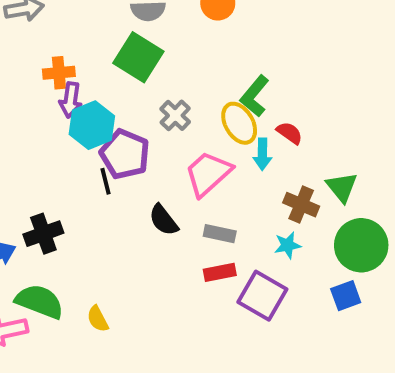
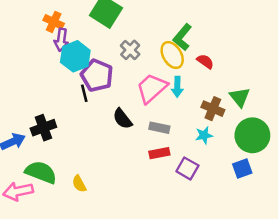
orange cross: (59, 73) -> (54, 22), turned 30
cyan arrow: (262, 154) -> (177, 87), moved
purple square: (262, 296) -> (187, 168), size x0.7

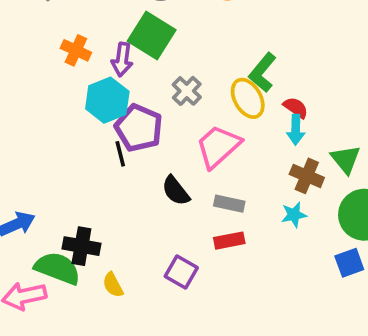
purple arrow: (61, 40) -> (122, 60), moved
cyan arrow: (177, 87) -> (296, 130), moved
black cross: (43, 128) -> (81, 246), moved, turned 30
purple square: (187, 168) -> (181, 272), moved

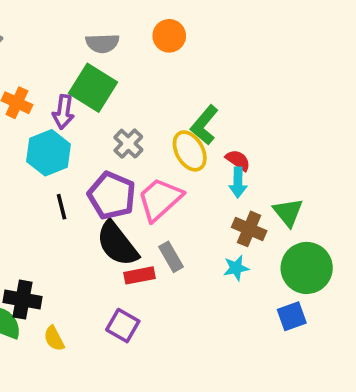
purple pentagon: (139, 128) -> (112, 196), moved
black semicircle: (176, 191) -> (117, 244), size x1.5
gray rectangle: (229, 204) -> (171, 257), turned 48
red rectangle: (229, 241) -> (140, 275), moved

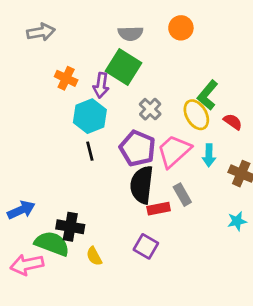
cyan arrow: (238, 183) -> (209, 155), moved
black line: (61, 207) -> (90, 151), moved
black semicircle: (117, 244) -> (142, 185), turned 45
cyan star: (236, 268) -> (237, 221), moved

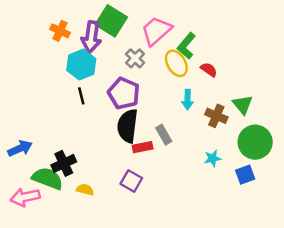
purple arrow: (101, 85) -> (91, 37), size x1.4
pink trapezoid: (174, 151) -> (156, 31), moved
black cross: (70, 227) -> (64, 163), turned -35
yellow semicircle: (94, 256) -> (85, 190), turned 132

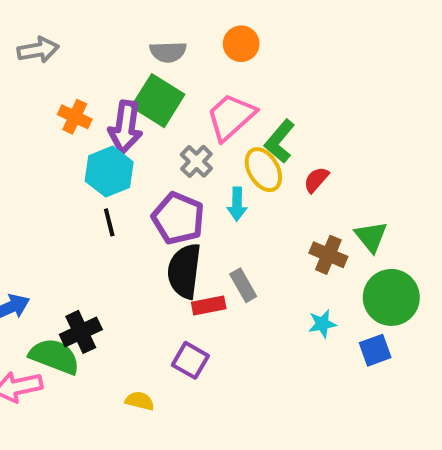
red semicircle: (209, 70) -> (316, 180), turned -84
cyan arrow: (188, 100) -> (237, 204), moved
yellow semicircle: (85, 190) -> (140, 401), moved

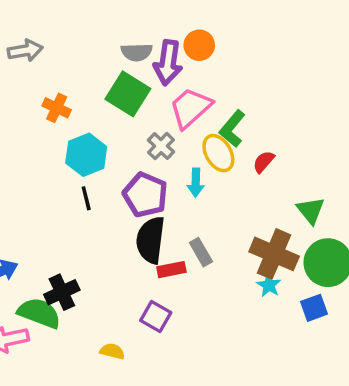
purple arrow: (125, 127) -> (168, 63), moved
brown cross: (328, 255) -> (274, 254), moved, size x1.5
cyan star: (322, 324) -> (269, 285), turned -30

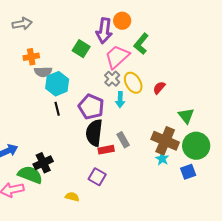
gray semicircle: (137, 52) -> (43, 72), moved
green square: (128, 94) -> (81, 49), size x0.7
orange cross: (57, 108) -> (31, 57), moved, turned -35
green L-shape: (232, 129) -> (141, 44), moved
gray cross: (161, 146) -> (112, 79), moved

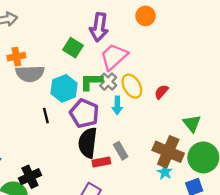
orange circle: (122, 21) -> (146, 16), moved
green L-shape: (141, 44) -> (91, 82), moved, turned 50
gray semicircle: (43, 72) -> (30, 74), size x1.4
cyan hexagon: (57, 84) -> (64, 88), moved

